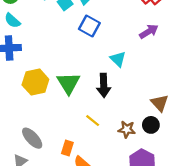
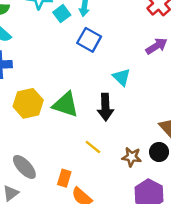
green triangle: (68, 83) -> (66, 105), turned -40

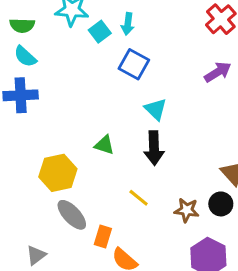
cyan triangle: (122, 77) -> (156, 109), moved
yellow hexagon: (28, 103) -> (58, 173), moved
green triangle: (66, 105) -> (104, 145), size x0.6
gray ellipse: (24, 167) -> (72, 215), moved

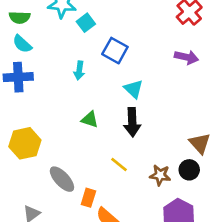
cyan arrow: (128, 24) -> (79, 70), moved
purple arrow: (218, 72) -> (187, 57), turned 45
yellow hexagon: (58, 173) -> (25, 143), moved

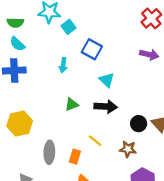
green triangle: (90, 119) -> (72, 104), turned -40
black arrow: (132, 122) -> (106, 107), turned -85
black circle: (189, 170) -> (139, 124), moved
gray ellipse: (62, 179) -> (49, 152), turned 45
orange rectangle: (88, 198) -> (75, 157), moved

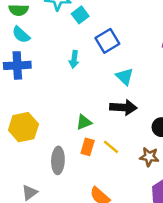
blue square: (92, 49) -> (107, 41), turned 30
green triangle: (72, 104) -> (84, 122), moved
orange rectangle: (75, 157) -> (88, 147), moved

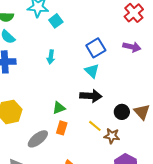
blue square: (107, 41) -> (96, 48), moved
yellow line: (111, 147) -> (95, 126), moved
gray ellipse: (58, 160) -> (38, 139), turned 50

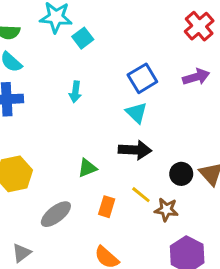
purple arrow: (132, 47) -> (196, 77), turned -30
orange rectangle: (62, 128) -> (107, 207), moved

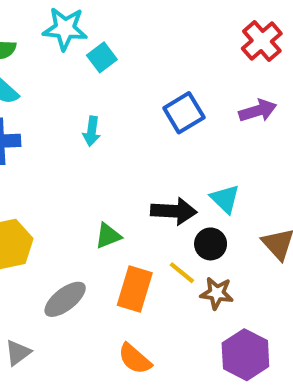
cyan triangle: (136, 113) -> (225, 199), moved
black circle: (181, 174) -> (211, 244), moved
orange rectangle: (107, 207) -> (135, 289), size x1.5

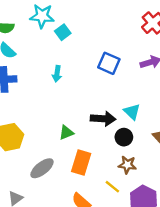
blue square: (184, 113) -> (109, 63), turned -35
yellow line: (182, 273) -> (112, 187), moved

